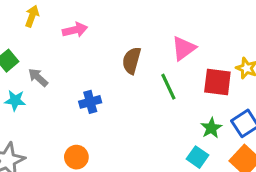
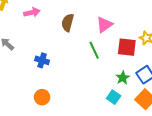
brown semicircle: (132, 61) -> (68, 23), moved
blue cross: (90, 102) -> (42, 60), turned 32
orange circle: (76, 157) -> (42, 97), moved

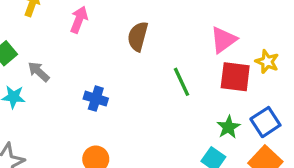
pink arrow: (32, 12) -> (79, 20), turned -56
pink triangle: (104, 25) -> (223, 40), moved

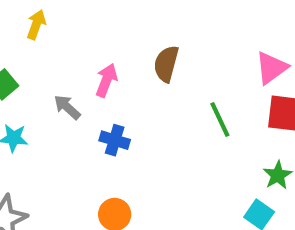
pink arrow: (79, 20) -> (106, 80), moved
gray arrow: (39, 72) -> (67, 107), moved

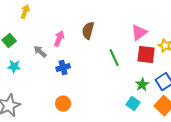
blue cross: (115, 140) -> (63, 68), turned -32

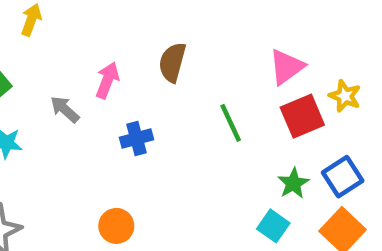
red square: (146, 55) -> (302, 116), turned -30
blue cross: (63, 68) -> (136, 139), moved

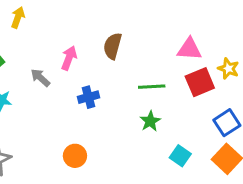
pink triangle: (287, 67) -> (189, 49), turned 40
green line: (231, 123) -> (152, 87), turned -68
green star: (293, 183) -> (150, 121), moved

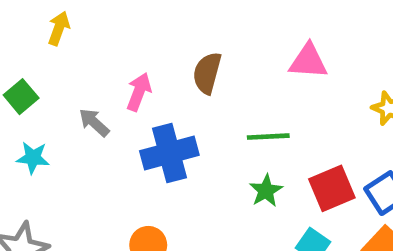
pink triangle: (189, 49) -> (308, 61), moved
red square: (200, 82) -> (332, 188), moved
blue cross: (89, 97) -> (169, 153), size x1.6

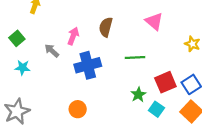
pink triangle: (308, 61) -> (154, 21), turned 36
green star: (266, 191) -> (138, 95), moved

